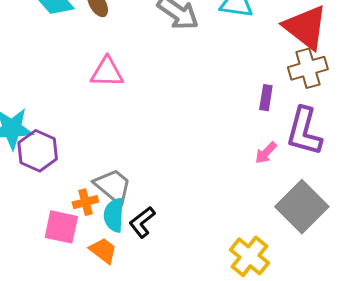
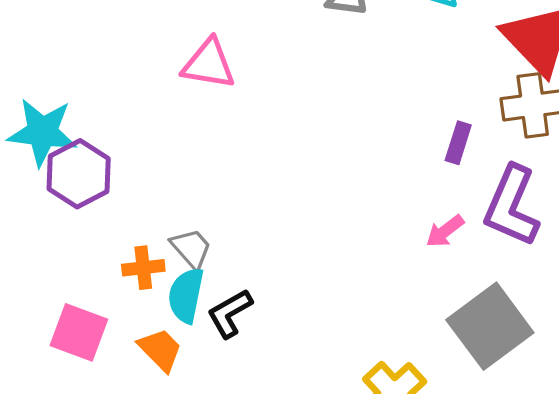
gray trapezoid: (113, 186) -> (191, 249), size x0.7
pink square: (61, 227) -> (79, 332), moved

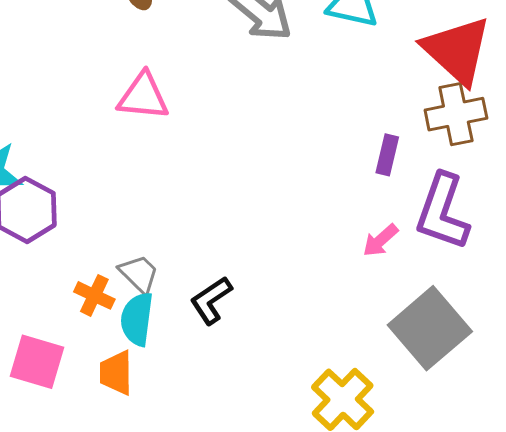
orange cross: (143, 268) -> (94, 295), turned 36
black L-shape: (230, 313) -> (211, 300), moved
orange trapezoid: (160, 350) -> (116, 373), turned -132

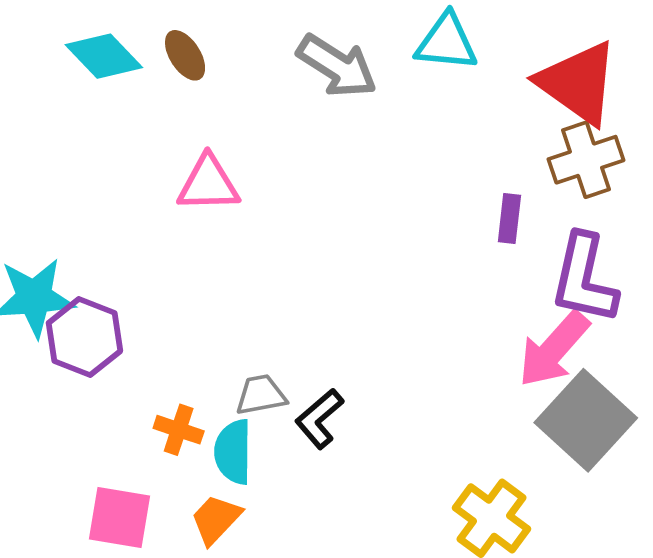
pink arrow: (380, 240) -> (554, 349), moved, size x1.8
gray trapezoid: (139, 274) -> (261, 395), moved, turned -48
orange trapezoid: (116, 373) -> (216, 519), turned 51

